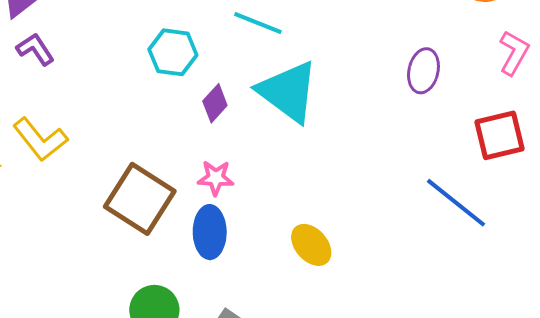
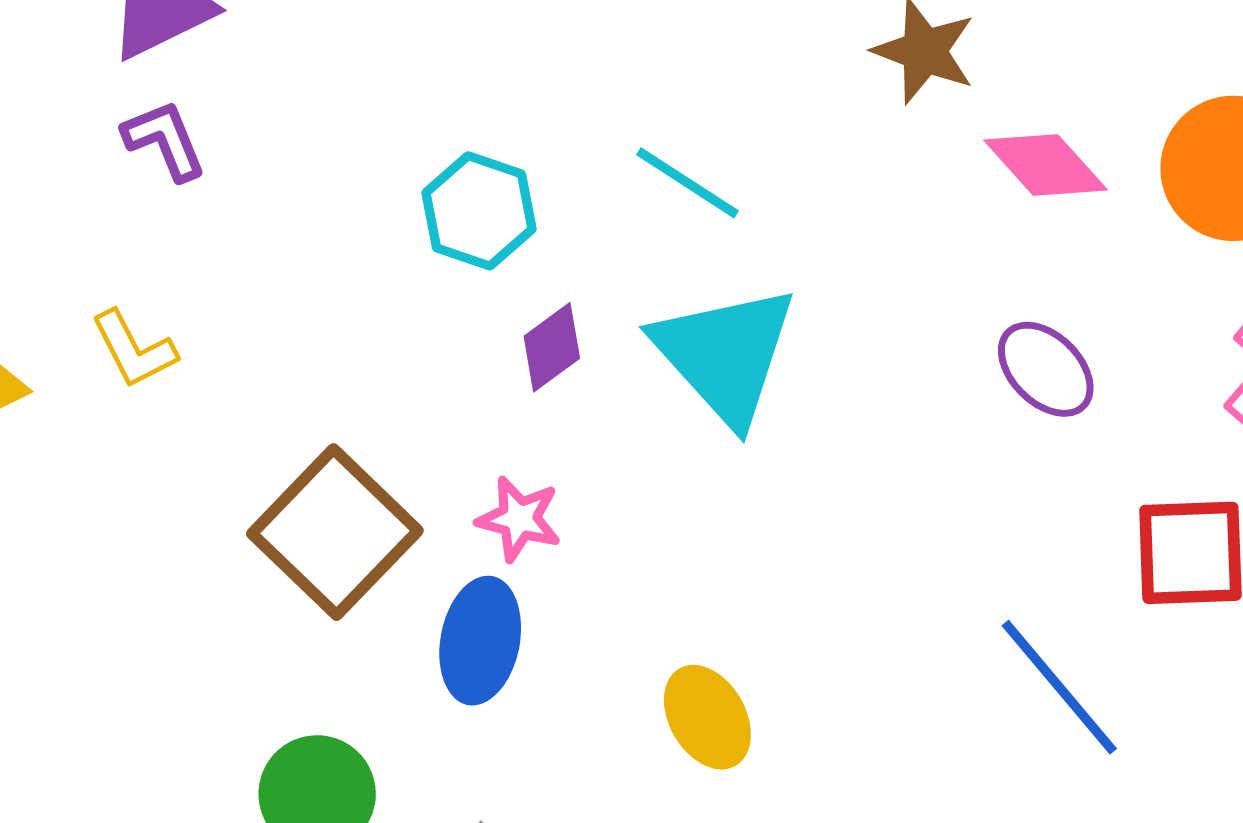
purple ellipse: (423, 71) -> (1046, 369), turned -69
yellow L-shape: (40, 139) -> (134, 349), size x0.7

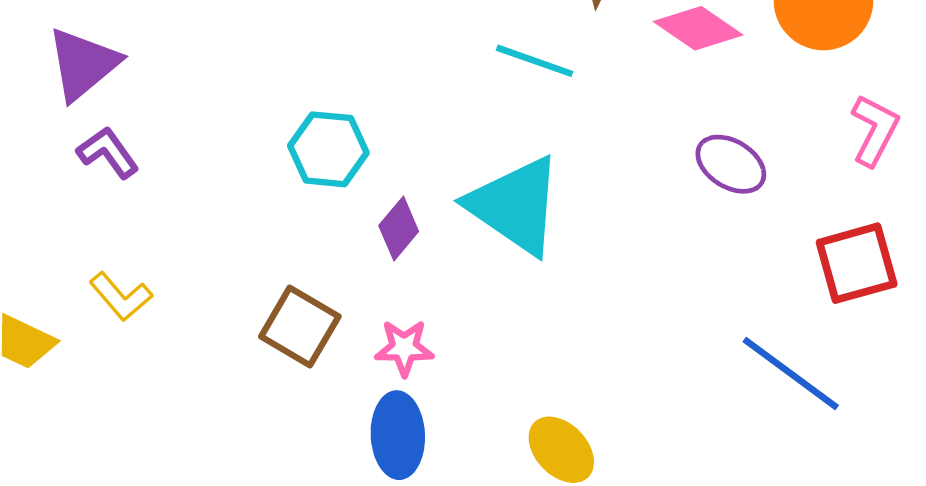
cyan line: (687, 183) -> (535, 61), moved
brown square: (335, 532) -> (300, 326), moved, size x0.7

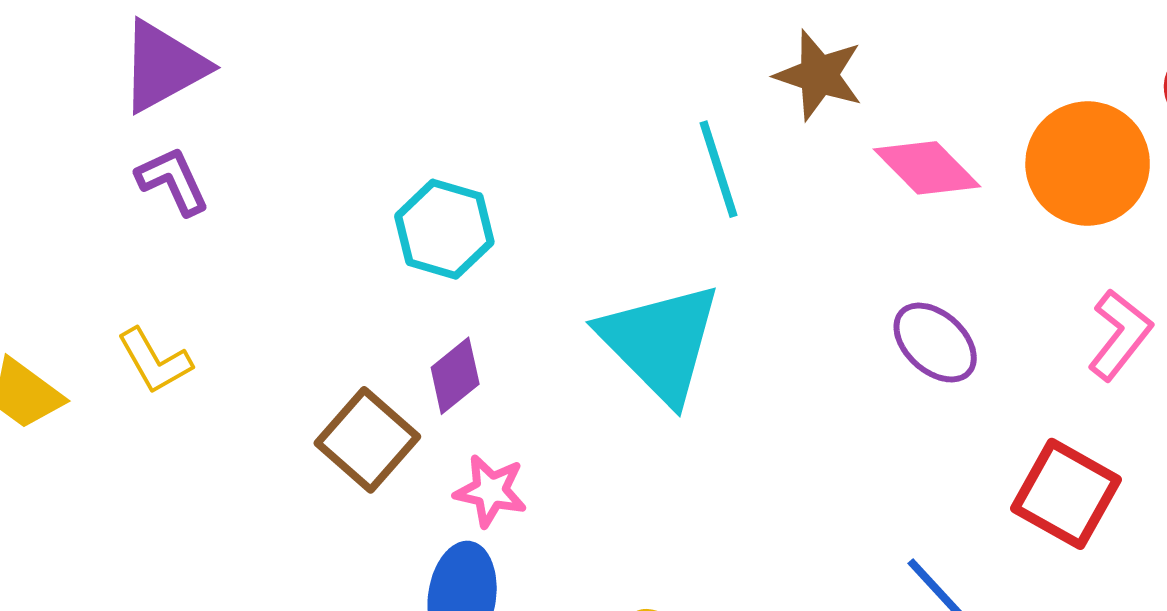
cyan line: (535, 61) -> (718, 169), turned 42
purple diamond: (399, 228) -> (455, 376), moved
red square: (857, 263) -> (1066, 494), turned 34

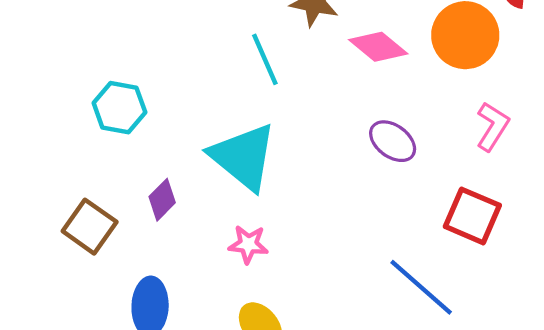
purple diamond: (455, 376) -> (162, 200), moved
pink star: (491, 491) -> (248, 244), moved

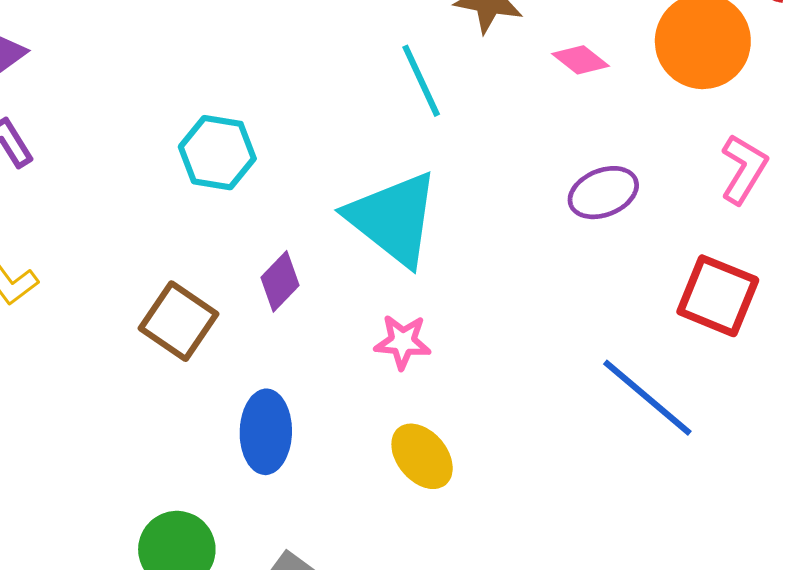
pink diamond: (378, 47) -> (580, 60), size x0.7
purple ellipse: (393, 141) -> (603, 193), turned -57

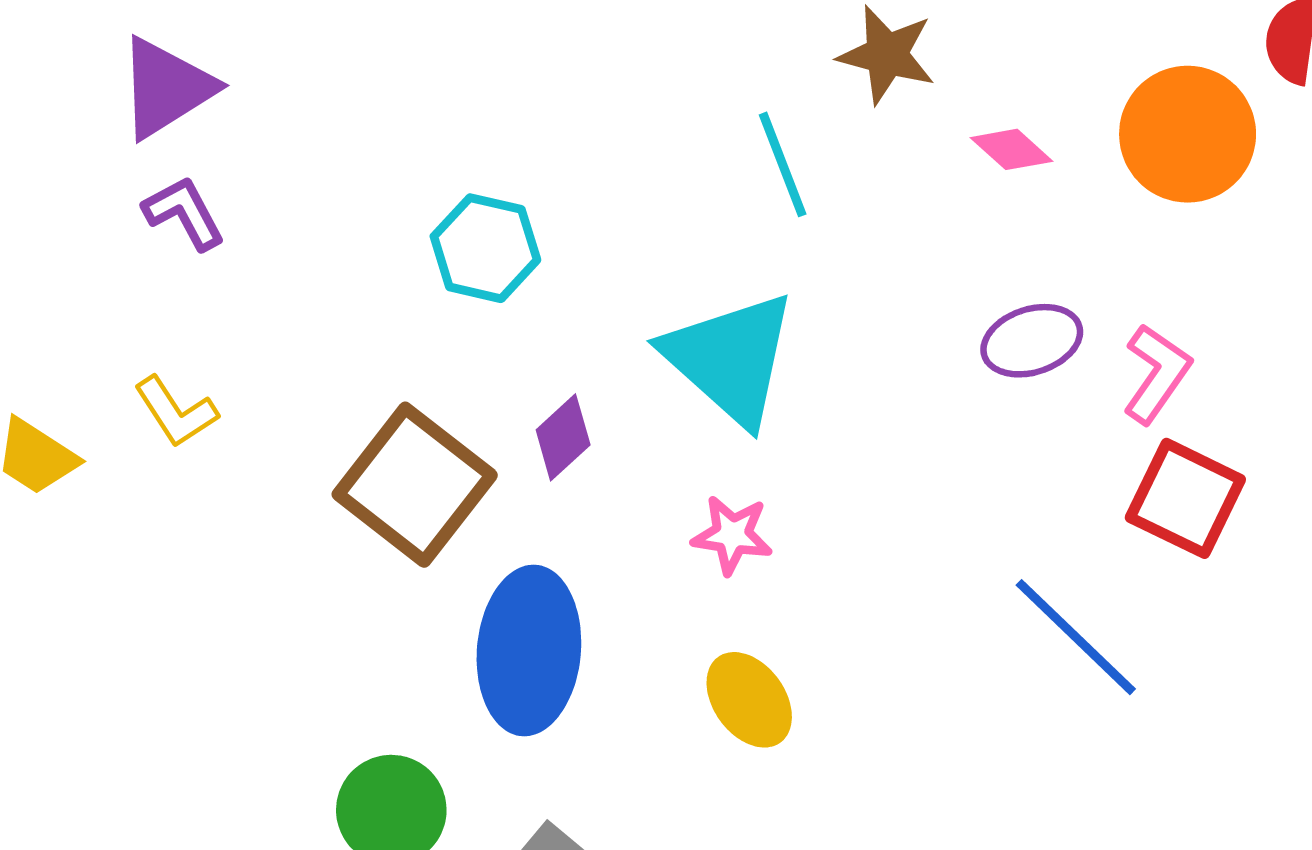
pink L-shape: (744, 169) -> (1157, 374), moved
brown square: (179, 321) -> (415, 485), size x1.4
blue ellipse: (266, 432) -> (529, 650), size x1.4

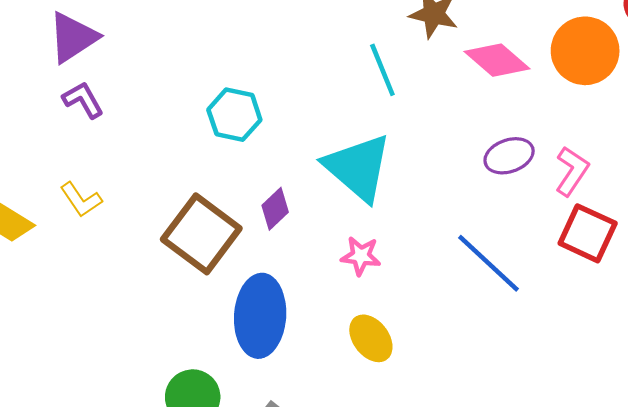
pink diamond: (1012, 149) -> (497, 60), size x1.6
blue line: (1076, 637) -> (488, 263), moved

